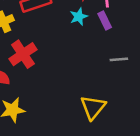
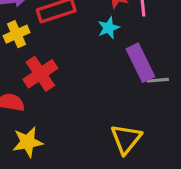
purple rectangle: (105, 20) -> (140, 63), moved, size x1.6

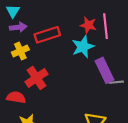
cyan star: (109, 28) -> (83, 47), size x1.5

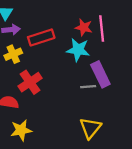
cyan star: (83, 47) -> (78, 50), turned 30
gray line: (116, 82) -> (88, 87), moved

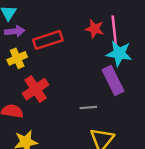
cyan star: (78, 50) -> (119, 53), moved
gray line: (88, 87) -> (88, 108), moved

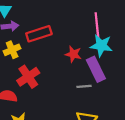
red star: (95, 29) -> (73, 54), moved
gray line: (88, 108) -> (84, 86), moved

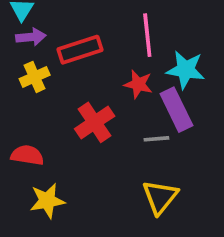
pink line: (97, 25) -> (147, 35), moved
red cross: (28, 77) -> (95, 122), moved

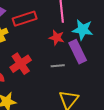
red cross: (95, 122) -> (21, 64), moved
gray line: (156, 139) -> (58, 66), moved

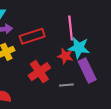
cyan star: (83, 30) -> (79, 48), moved
red cross: (21, 64) -> (39, 72), moved

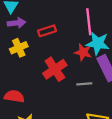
red rectangle: (32, 36) -> (47, 31), size x0.7

